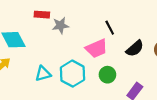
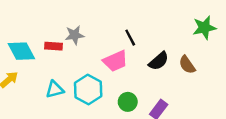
red rectangle: (42, 15) -> (53, 46), moved
green circle: (107, 75) -> (128, 102), moved

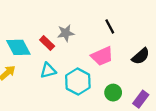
black line: (130, 38) -> (110, 26), moved
red rectangle: (53, 46) -> (47, 43), turned 40
cyan triangle: (55, 89) -> (48, 71), moved

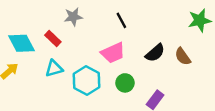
gray star: (66, 33) -> (73, 17), moved
green circle: (113, 93) -> (125, 83), moved

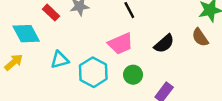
red rectangle: (53, 38) -> (51, 13), moved
brown semicircle: (183, 56) -> (200, 37), moved

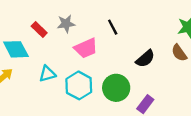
pink trapezoid: (121, 44) -> (86, 48), moved
green circle: (133, 75) -> (116, 88), size x1.5

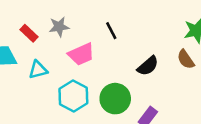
cyan triangle: (47, 74) -> (38, 70), moved

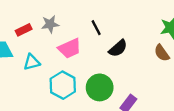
red rectangle: (29, 33) -> (24, 30), turned -70
black semicircle: (148, 66) -> (118, 48), moved

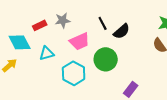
black semicircle: (118, 48) -> (122, 31), moved
green circle: (100, 87) -> (106, 59), moved

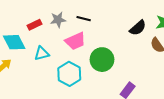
black line: (103, 23) -> (84, 19), moved, turned -48
black semicircle: (122, 31) -> (138, 28), moved

